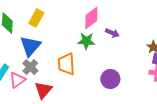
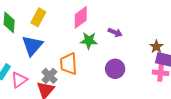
pink diamond: (91, 18) -> (81, 17), moved
gray cross: (30, 67) -> (49, 76), moved
purple circle: (110, 79) -> (115, 69), moved

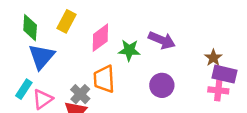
pink diamond: (81, 17) -> (100, 38), moved
purple arrow: (115, 32) -> (162, 40), size x1.5
blue triangle: (32, 46) -> (41, 56), moved

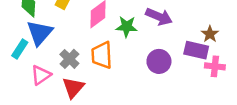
purple rectangle: (225, 74) -> (196, 50), moved
cyan rectangle: (24, 89) -> (20, 49), moved
gray cross: (80, 94) -> (69, 59), moved

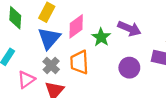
green star: (127, 27) -> (101, 37), turned 30
blue triangle: (40, 33) -> (49, 38), moved

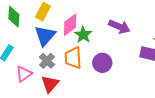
green star: (101, 37) -> (83, 35), moved
purple circle: (129, 68) -> (102, 63), moved

